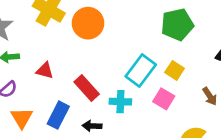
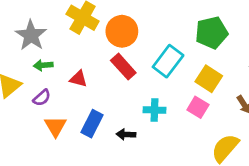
cyan rectangle: (141, 70) -> (168, 61), moved
yellow square: (175, 70) -> (209, 79), size x1.4
red rectangle: (87, 88) -> (123, 67), moved

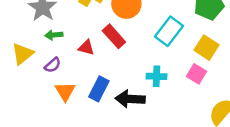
red rectangle: (123, 67) -> (114, 36), moved
black arrow: (126, 134) -> (130, 99), size x1.6

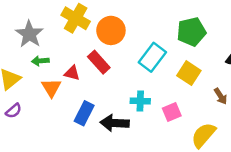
purple semicircle: (53, 65) -> (14, 111), moved
pink square: (197, 74) -> (172, 112), moved, turned 36
orange triangle: (65, 91) -> (51, 88), moved

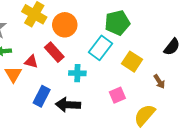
green pentagon: (191, 32) -> (117, 23), moved
cyan cross: (140, 101) -> (77, 73), moved

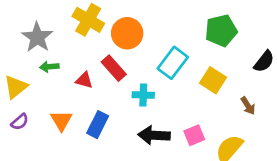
green pentagon: (117, 23) -> (221, 31), moved
orange triangle: (13, 74) -> (61, 120), moved
pink square: (117, 95) -> (194, 135), moved
black arrow: (68, 105) -> (154, 135), moved

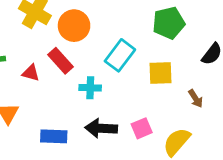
yellow square: (213, 80) -> (160, 73), turned -35
blue rectangle: (98, 125) -> (54, 136), moved, turned 65

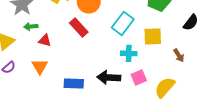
red triangle: (31, 73) -> (45, 40), moved
cyan cross: (90, 88) -> (129, 53), moved

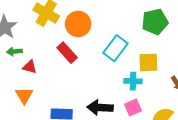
cyan cross: (129, 53) -> (133, 81), moved

